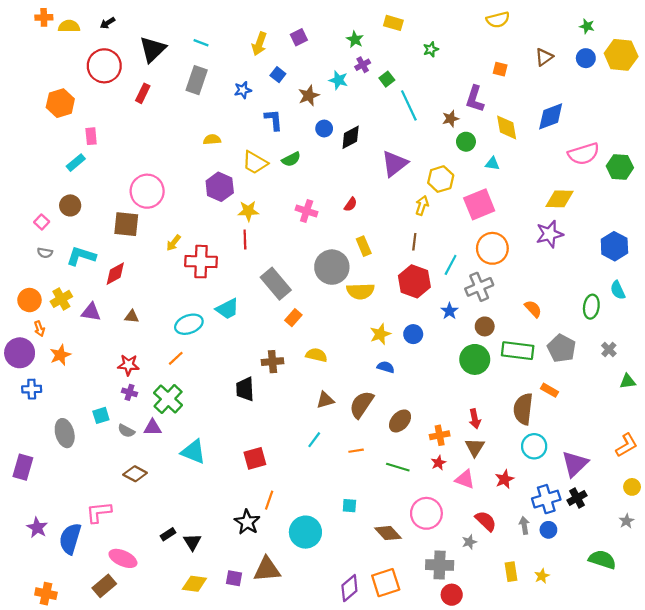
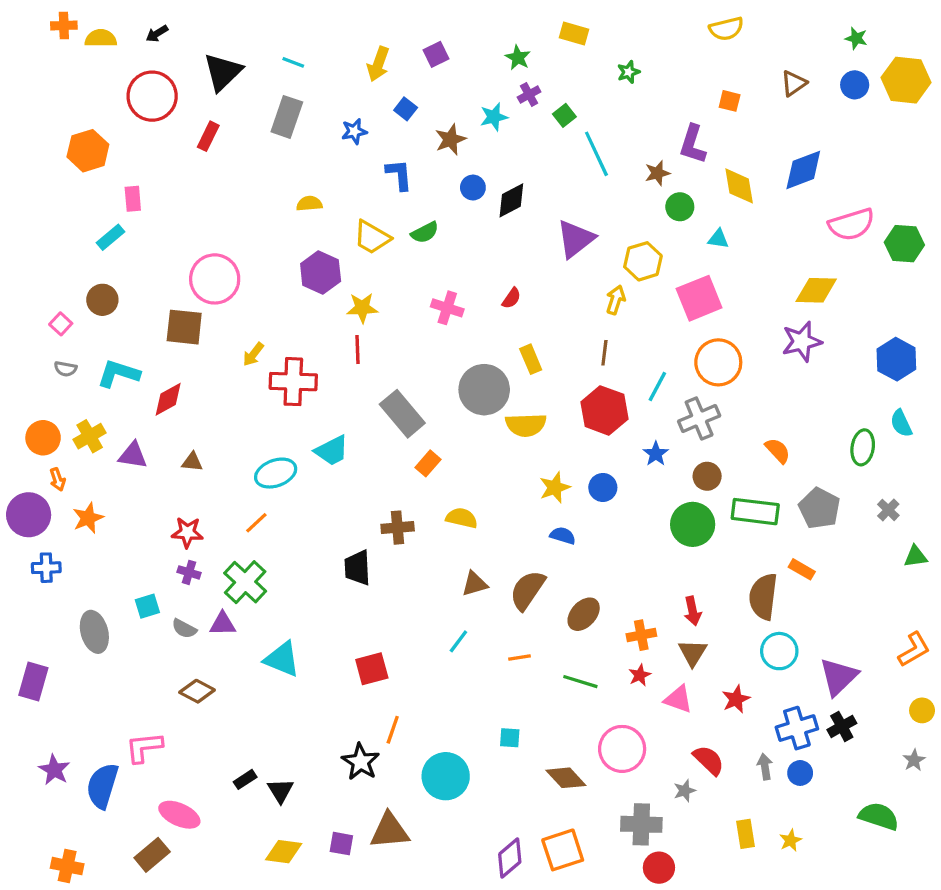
cyan star: (338, 80) -> (494, 117), turned -30

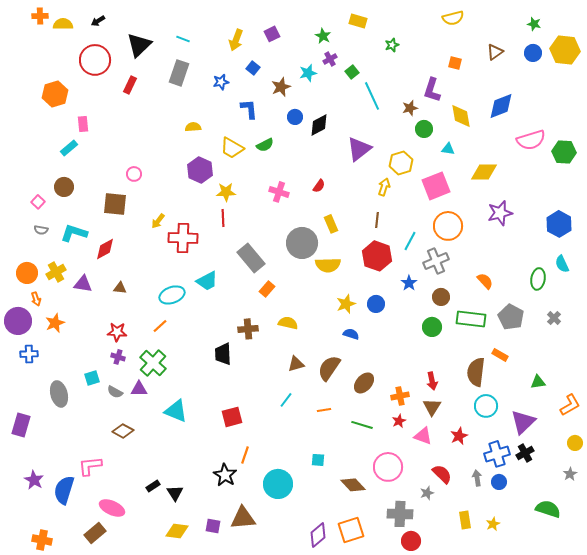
pink circle: (215, 279) -> (134, 174), size x0.5
yellow diamond: (816, 290) -> (484, 172), moved
green circle: (693, 524) -> (432, 327), size x0.7
green triangle: (916, 556) -> (538, 382), moved

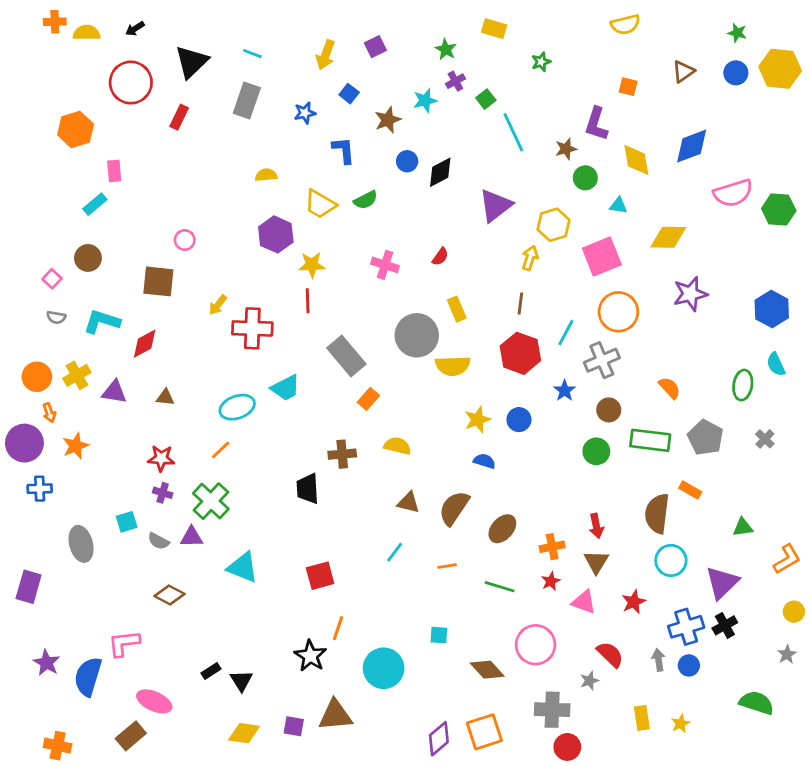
brown triangle: (296, 364) -> (408, 502), turned 30

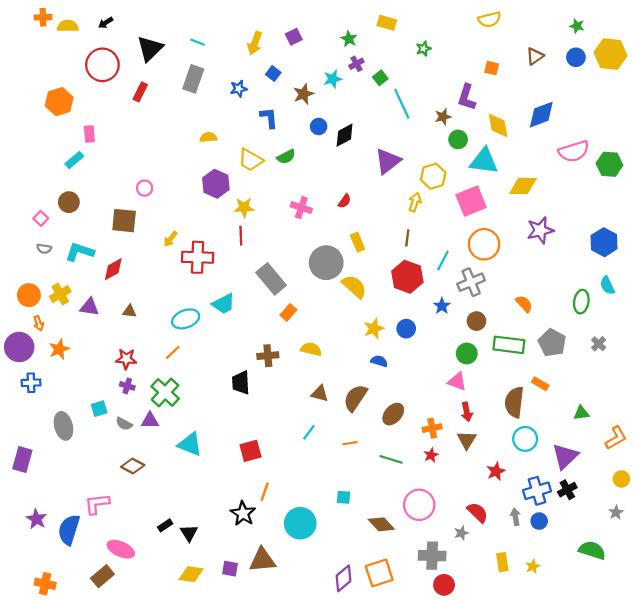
cyan triangle: (618, 205) -> (484, 161), size x2.0
yellow semicircle: (453, 366) -> (354, 286), turned -136
pink triangle: (584, 602) -> (457, 382), moved

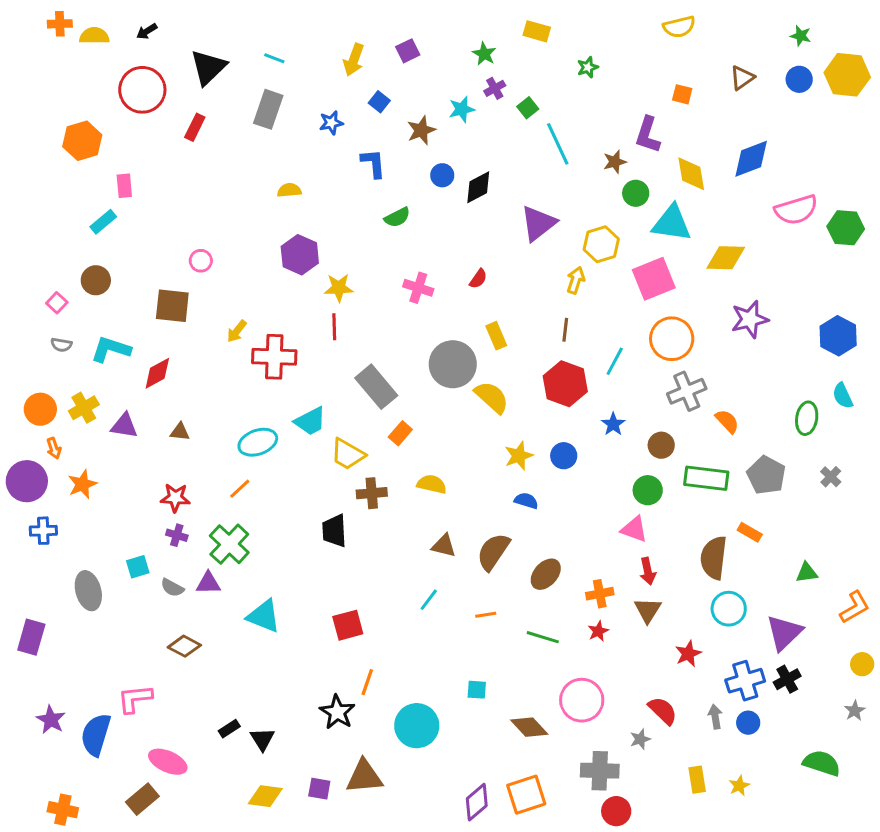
yellow trapezoid: (251, 160) -> (348, 454), moved
gray cross: (471, 282) -> (687, 391), moved

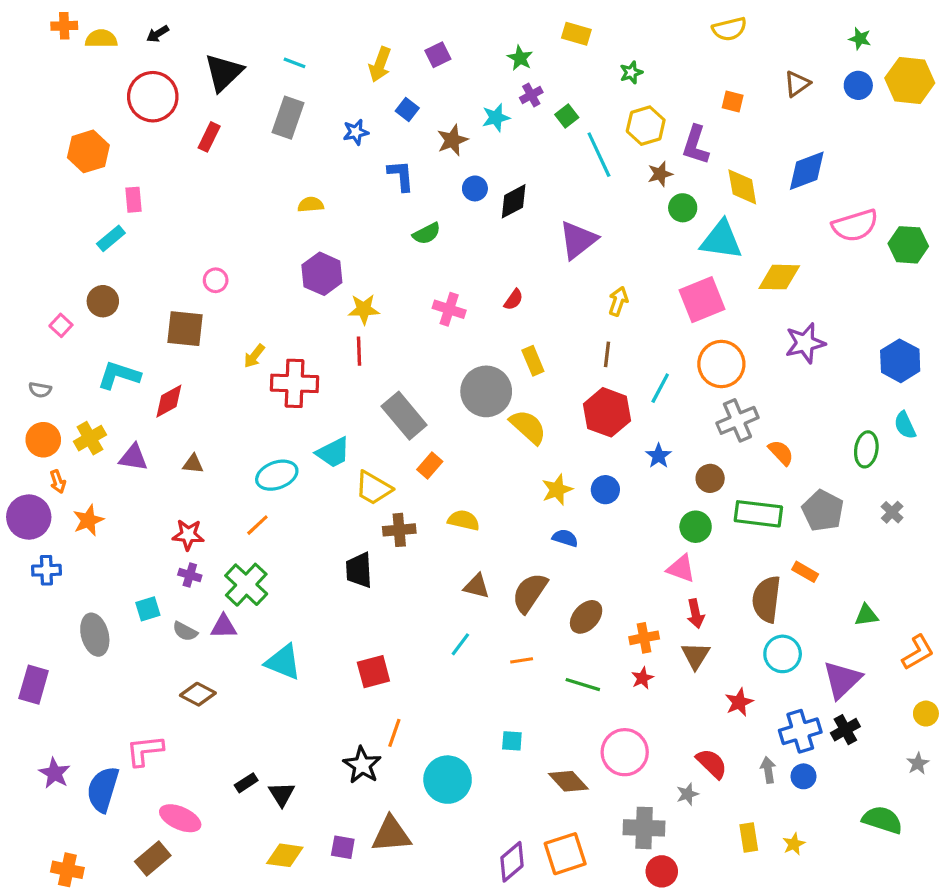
yellow hexagon: (601, 244) -> (646, 126), moved
gray semicircle: (61, 345) -> (40, 390), moved

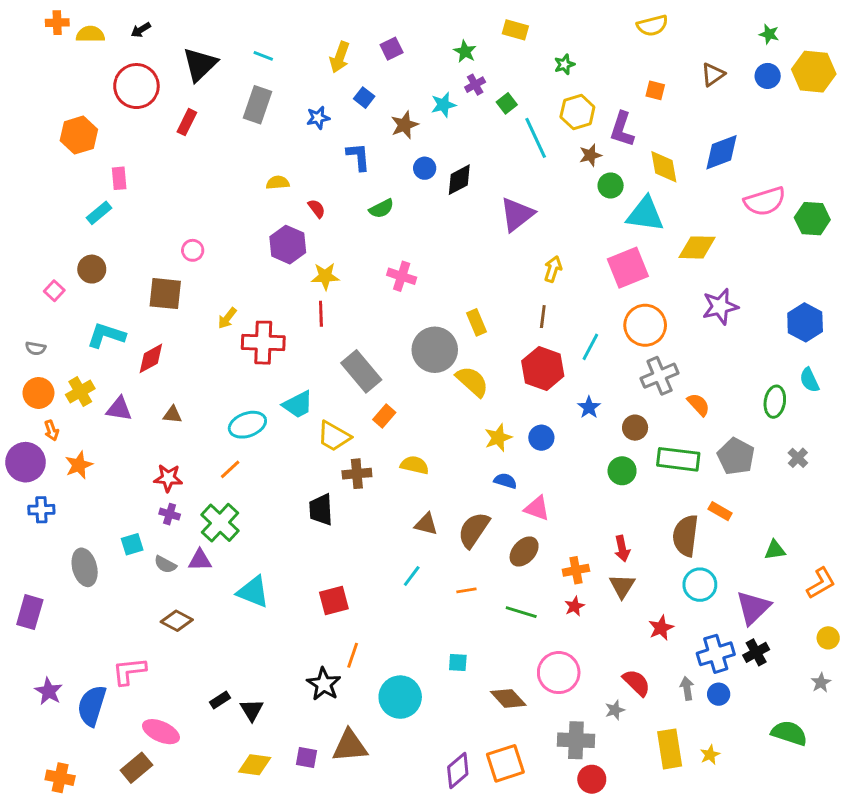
red semicircle: (514, 300) -> (317, 209), moved, turned -72
pink triangle: (681, 569) -> (537, 508), moved
yellow rectangle: (749, 838) -> (670, 749), size x1.5

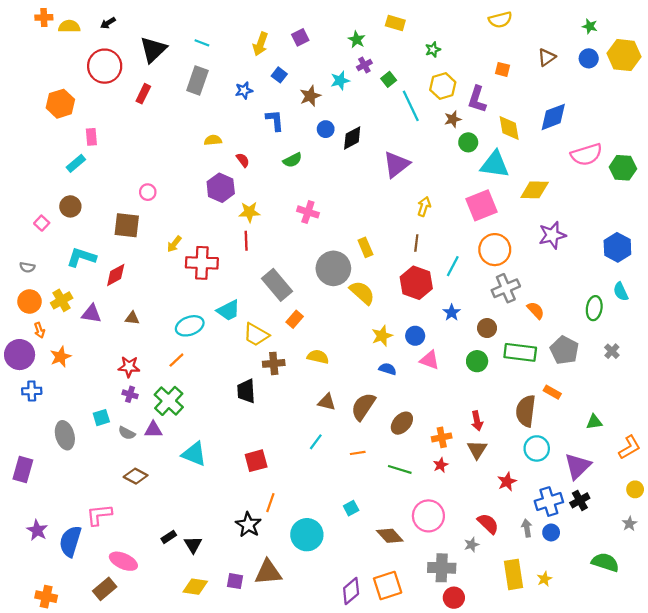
pink triangle: (537, 508) -> (430, 360), moved
cyan square: (458, 662) -> (351, 508), turned -32

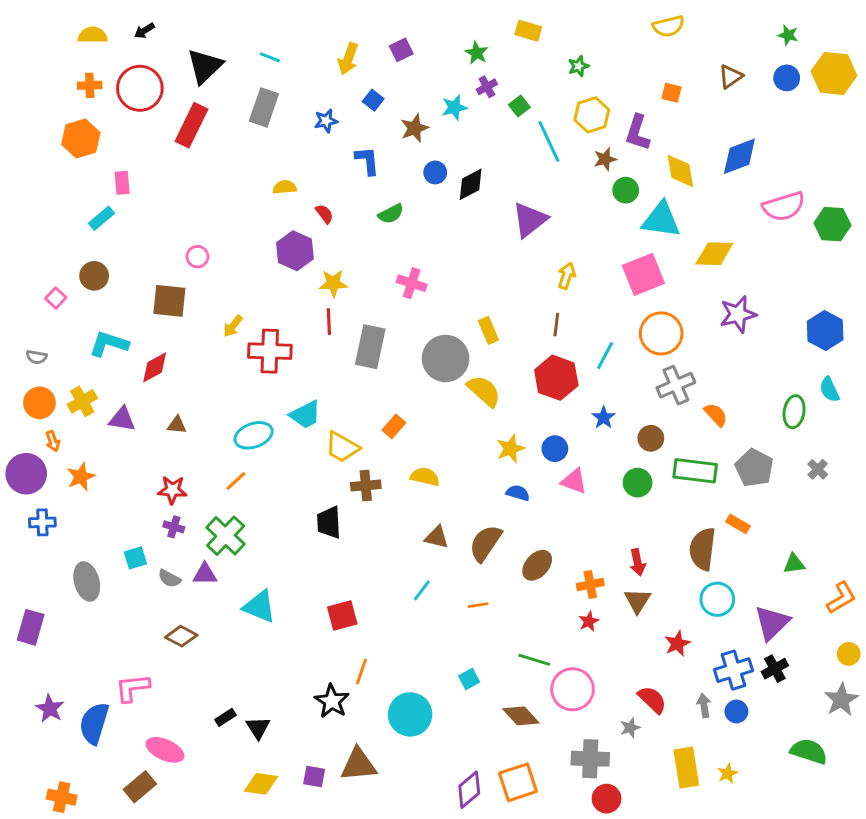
orange cross: (44, 17) -> (90, 85), moved
red rectangle: (143, 94) -> (192, 125), size x1.6
gray rectangle: (277, 285) -> (370, 347), moved, turned 52
green line: (400, 469) -> (534, 660), moved
gray star: (630, 524) -> (841, 700), size x1.6

